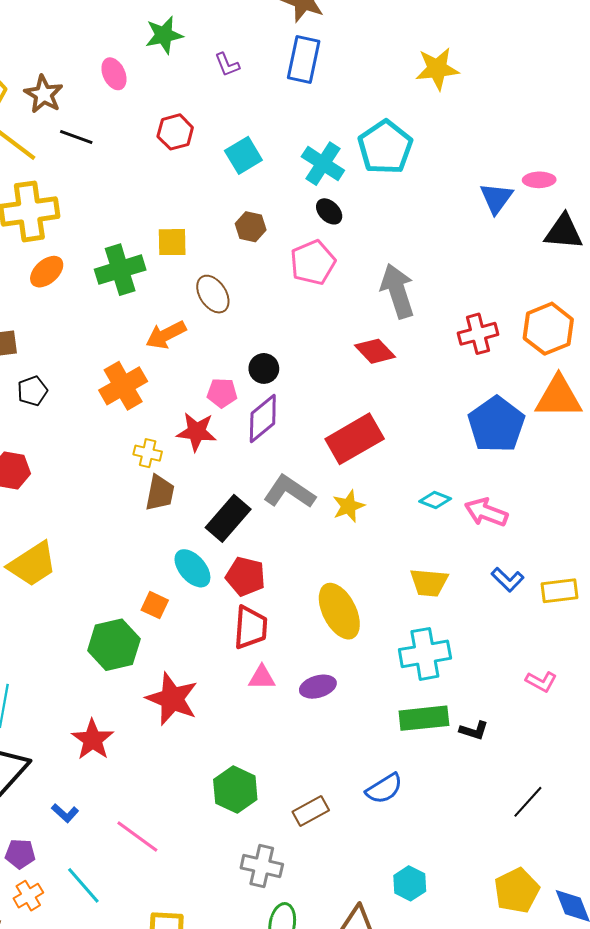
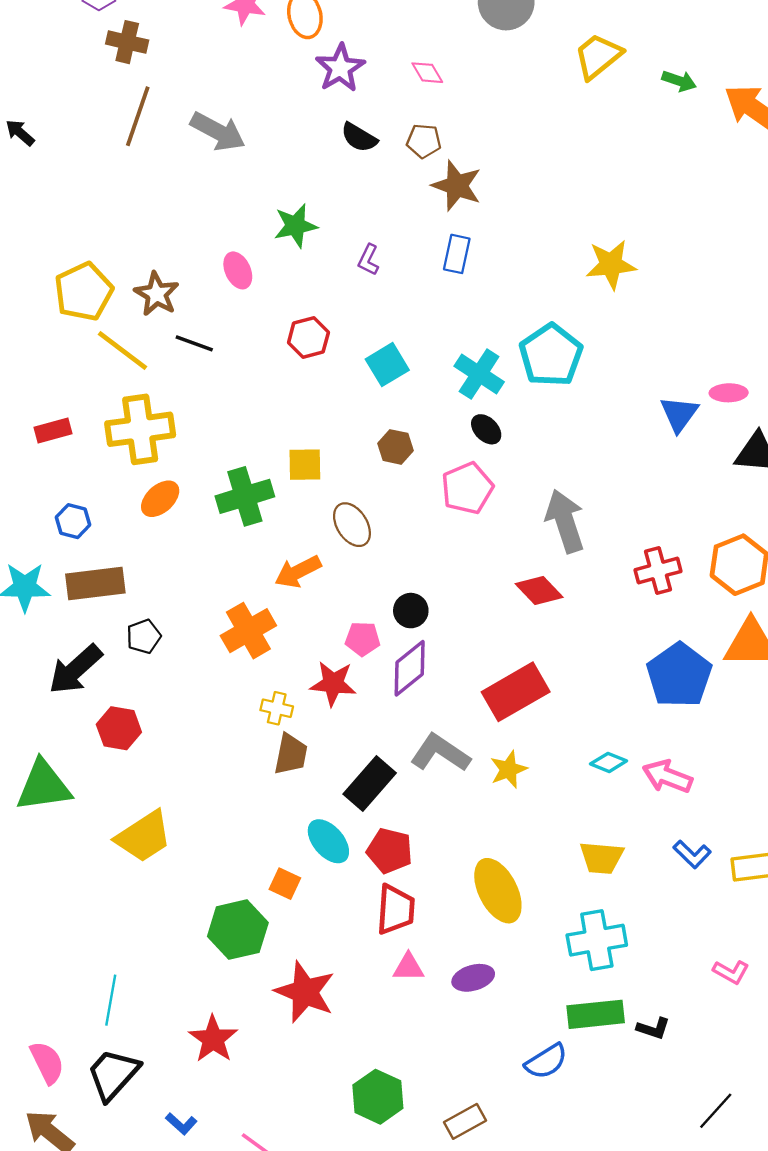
blue rectangle: (304, 60) -> (457, 254), size x0.7
purple L-shape: (227, 65) -> (368, 260), turned 48
blue semicircle: (384, 789) -> (546, 1061), moved

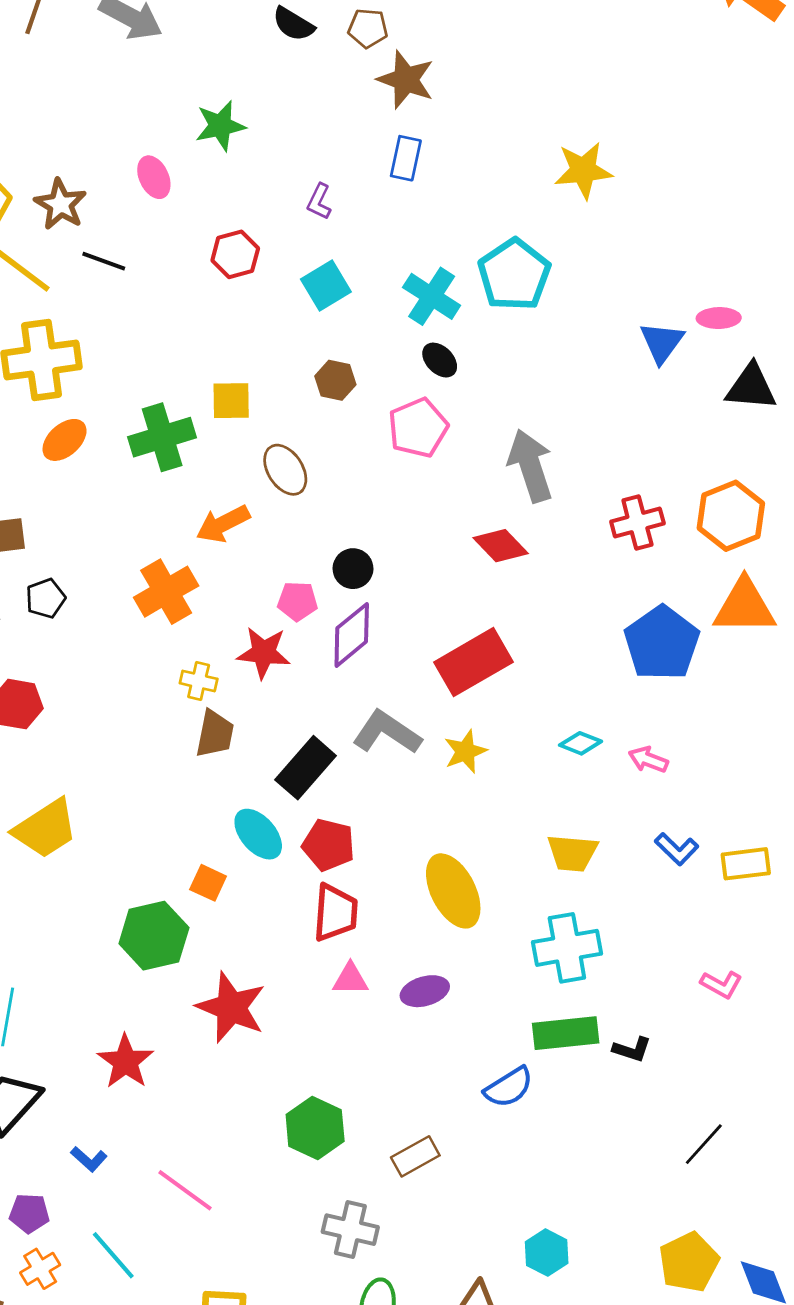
purple L-shape: (368, 260) -> (319, 202), moved
pink arrow: (667, 777) -> (648, 760), size x0.7

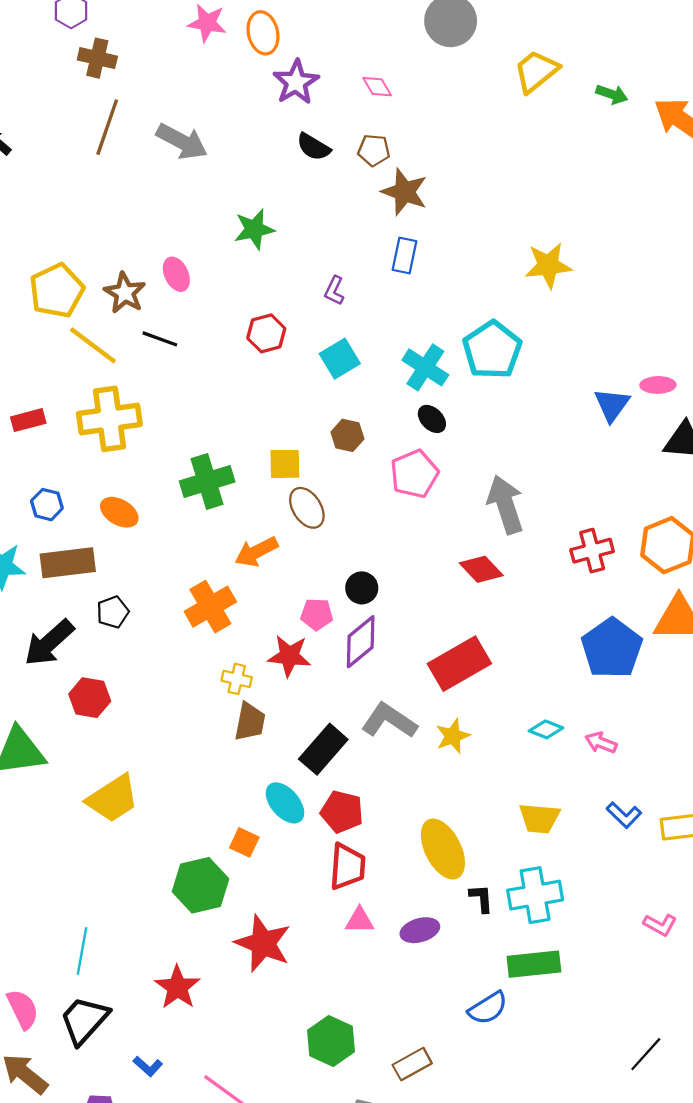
pink ellipse: (154, 177) -> (176, 274), moved
yellow square: (231, 401) -> (285, 464), moved
orange ellipse: (65, 440) -> (119, 512), moved, turned 72
black L-shape: (632, 1049) -> (481, 898), moved, turned -112

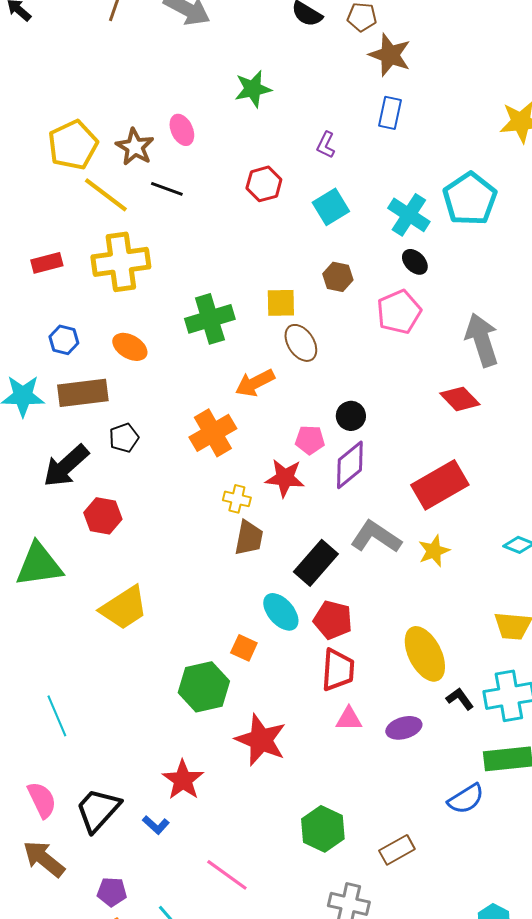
black L-shape: (481, 898) -> (460, 699), turned -32
cyan line: (82, 951) -> (57, 716), moved, turned -33
blue L-shape: (148, 1066) -> (156, 825), moved

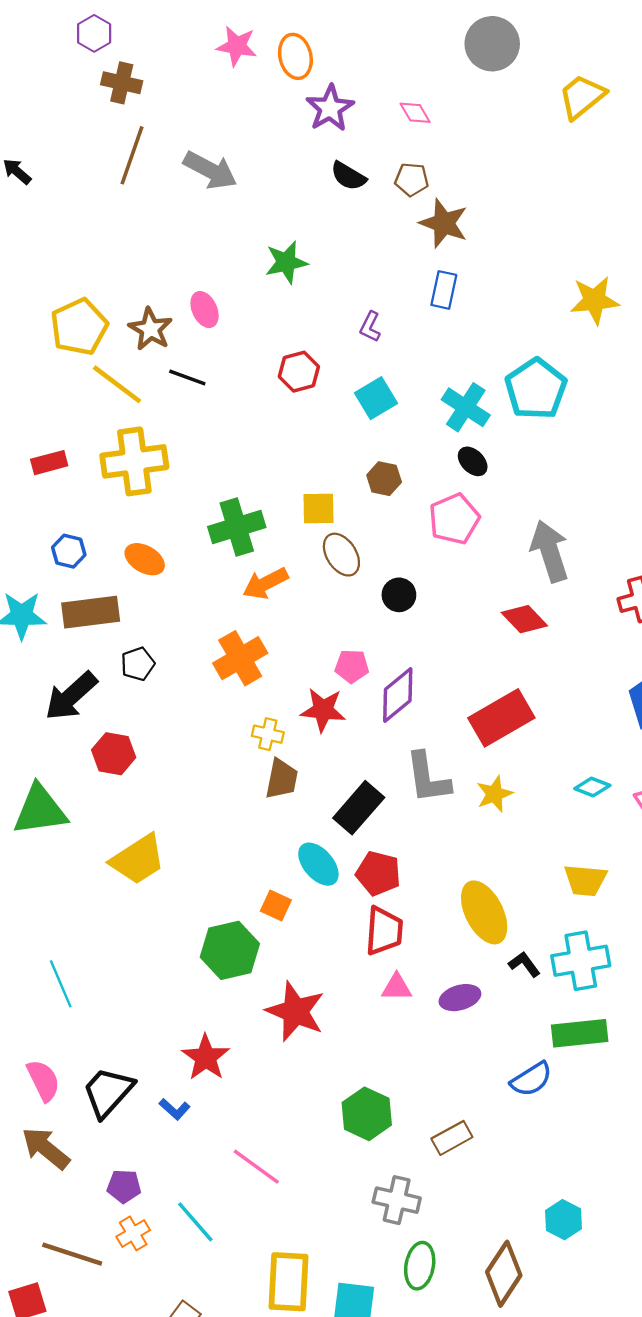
orange arrow: (255, 383) -> (266, 583), moved
black circle: (351, 416) -> (399, 595), moved
gray L-shape: (376, 537) -> (428, 778), turned -132

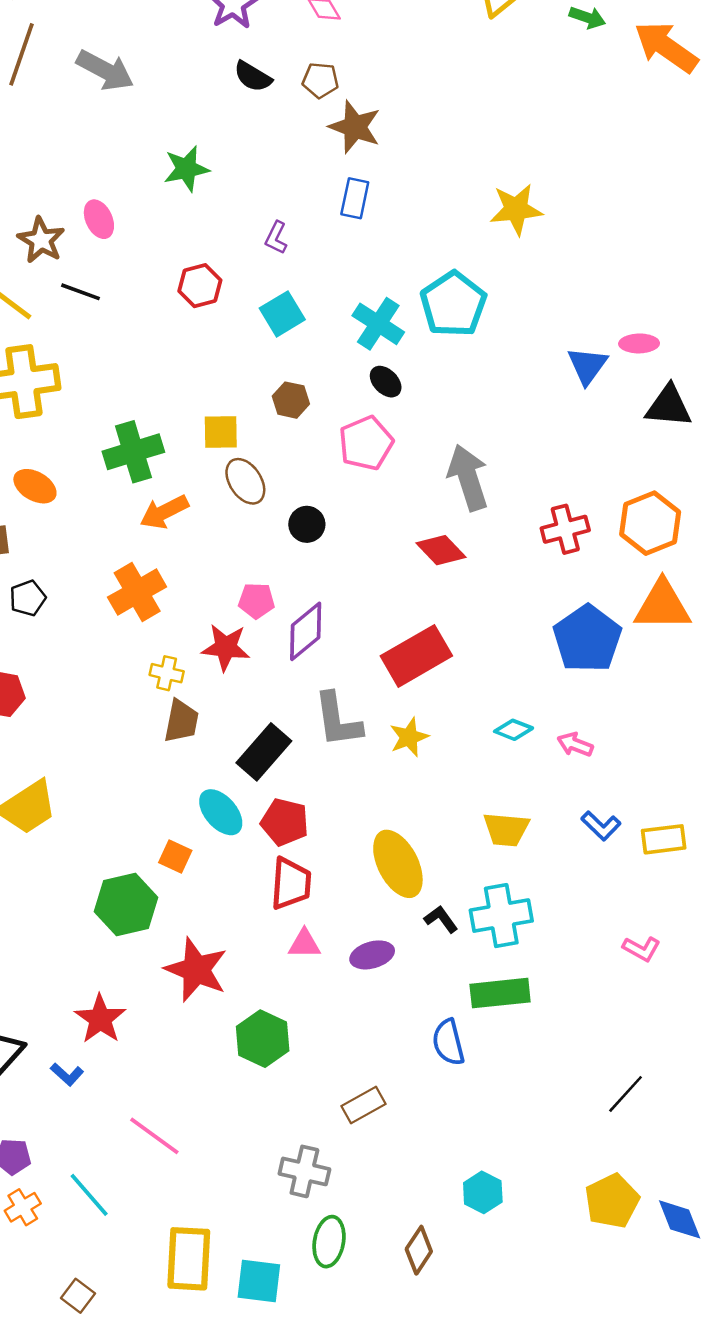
blue semicircle: (531, 1079) -> (448, 1042), turned 108
green hexagon: (367, 1114) -> (263, 1039), moved
brown diamond: (504, 1274) -> (419, 1250), size x0.7

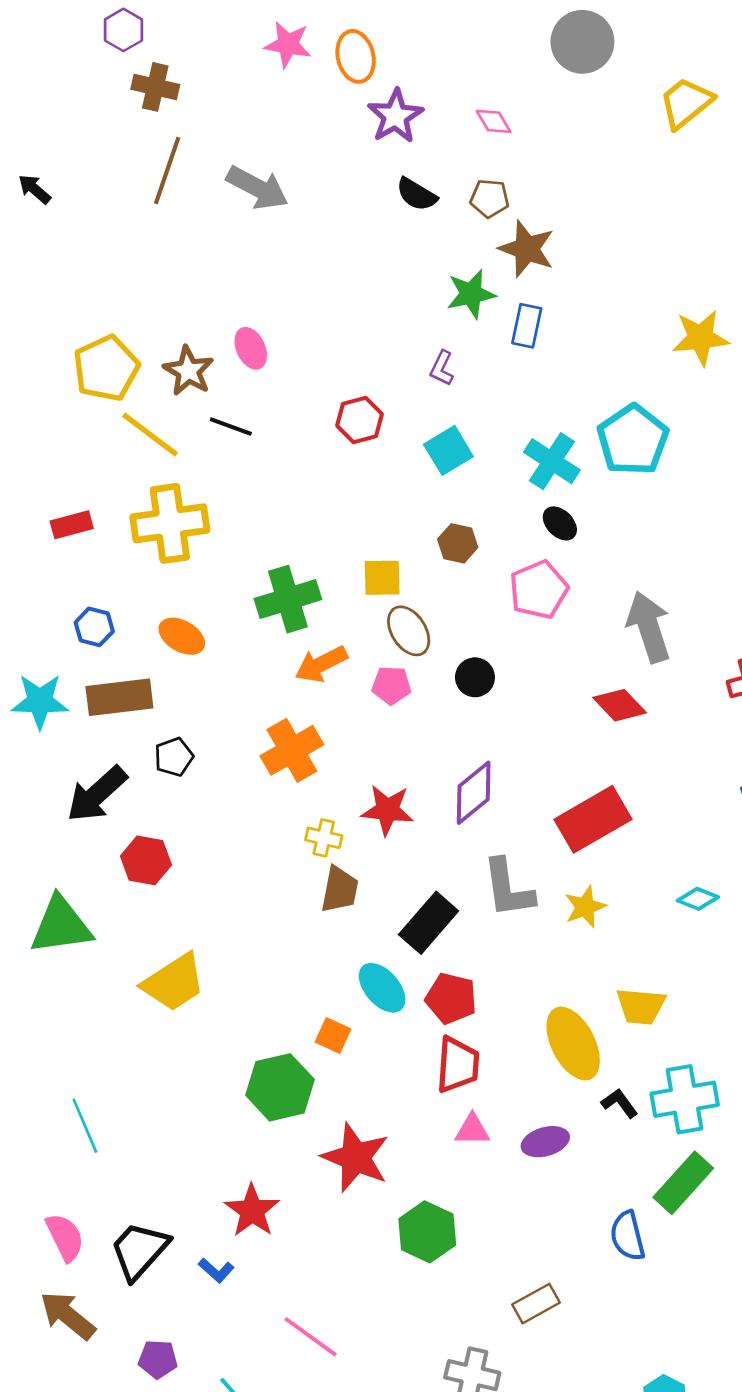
green star: (186, 169) -> (471, 294), moved
pink pentagon: (256, 601) -> (391, 685), moved
yellow trapezoid: (506, 829) -> (641, 1006), moved
green rectangle: (500, 993) -> (683, 1183), turned -42

